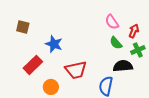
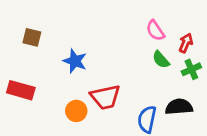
red rectangle: (33, 65) -> (21, 90), moved, turned 60
black semicircle: (123, 66) -> (179, 107), moved
orange circle: (51, 87) -> (76, 111), moved

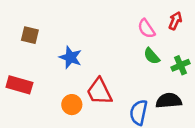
red arrow: (186, 43) -> (175, 21), moved
red trapezoid: (105, 97) -> (99, 91), turned 76

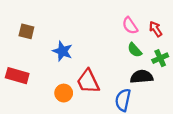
red arrow: (175, 21) -> (156, 29), moved, turned -56
black semicircle: (169, 101) -> (142, 77), moved

